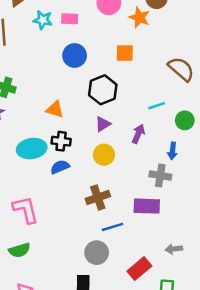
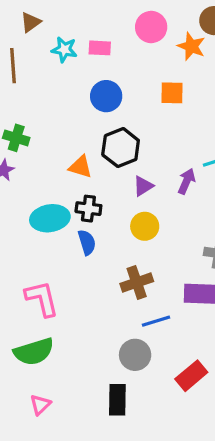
black hexagon: (103, 90) -> (121, 148), moved
purple arrow: (138, 134) -> (186, 181), moved
blue semicircle: (60, 167) -> (87, 242), turned 96
green semicircle: (19, 250) -> (34, 352), size x1.4

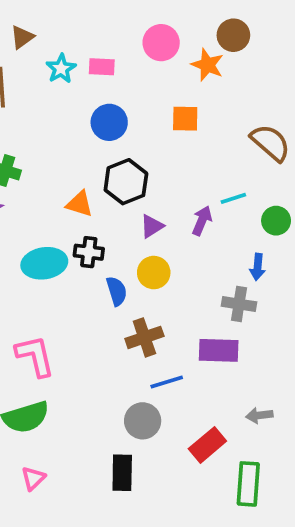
cyan star: (64, 49) -> (61, 69), turned 30
blue semicircle: (87, 242) -> (117, 291), moved

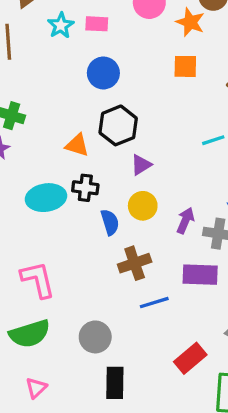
orange square: (185, 119) -> (185, 66), moved
purple arrow: (202, 221) -> (185, 221), moved
gray circle: (143, 421) -> (95, 337), moved

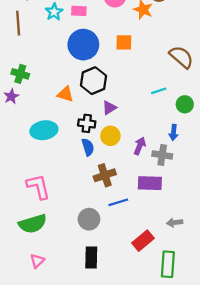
orange square: (185, 66) -> (124, 42), moved
blue circle: (103, 73) -> (83, 45), size x1.4
black cross: (85, 188) -> (87, 123), moved
gray circle: (95, 337) -> (89, 219), moved

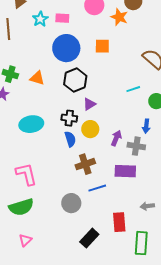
orange triangle: (65, 94) -> (37, 78), moved
red rectangle: (143, 241) -> (119, 222), turned -54
black rectangle: (91, 257) -> (89, 238), moved, turned 42

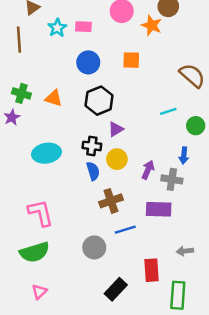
blue circle: (66, 48) -> (88, 62), size x0.7

